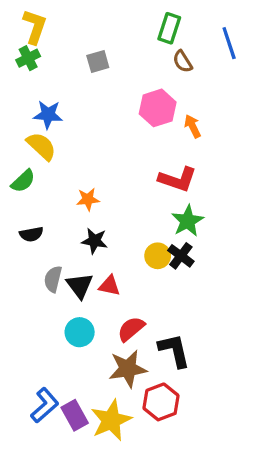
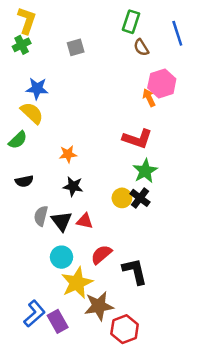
pink hexagon: (158, 108) -> (162, 83), moved
brown star: (128, 369) -> (99, 306), moved
red hexagon: (161, 402) -> (125, 329), moved
yellow star: (111, 420) -> (77, 283), moved

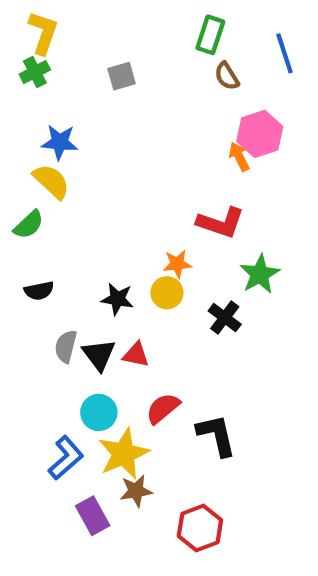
orange star: (68, 154) -> (177, 264), moved
green star: (145, 171) -> (260, 274), moved
yellow circle: (122, 198) -> (167, 293), moved
brown star: (99, 306) -> (136, 491), moved, size x0.7
blue L-shape: (34, 314) -> (66, 458), moved

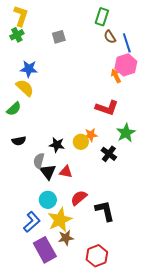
blue line: (285, 53) -> (127, 43), moved
orange star: (177, 264) -> (91, 135), moved
gray semicircle: (66, 346) -> (39, 161), moved
purple rectangle: (93, 516) -> (45, 250), size x1.4

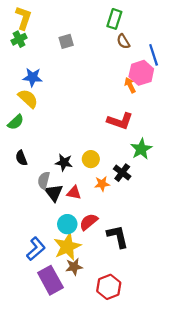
blue line: (127, 43) -> (154, 55), moved
orange star: (91, 135) -> (102, 184), moved
black semicircle: (19, 141) -> (21, 158), turned 80
cyan circle: (48, 200) -> (67, 224), moved

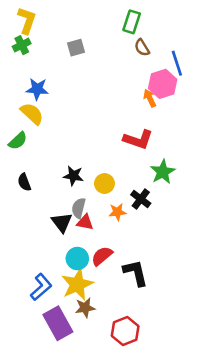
black star: (64, 162) -> (73, 176), moved
gray semicircle: (44, 180) -> (79, 208), moved

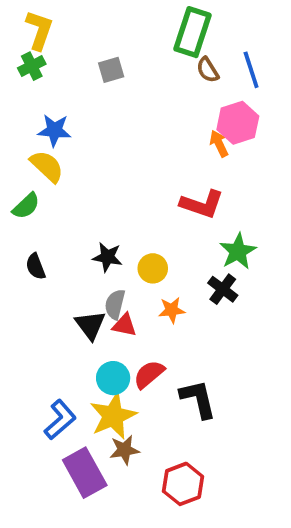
green rectangle: (132, 22) -> (192, 32), size x1.4
blue line: (177, 63) -> (251, 70), moved
black cross: (141, 199) -> (223, 289), moved

